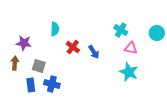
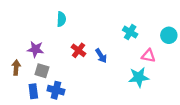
cyan semicircle: (55, 29) -> (61, 19), moved
purple star: (24, 43) -> (35, 49), moved
pink triangle: (131, 48) -> (148, 56), moved
cyan star: (129, 72) -> (139, 77), turned -30

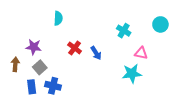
cyan circle: (169, 35) -> (160, 24), moved
gray square: (42, 71) -> (40, 67), turned 32

